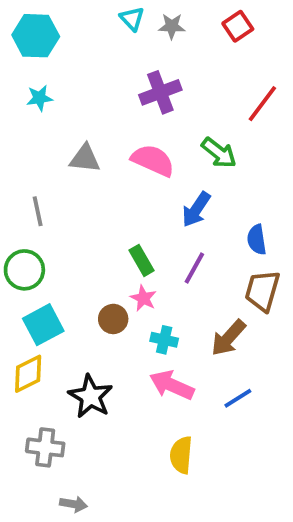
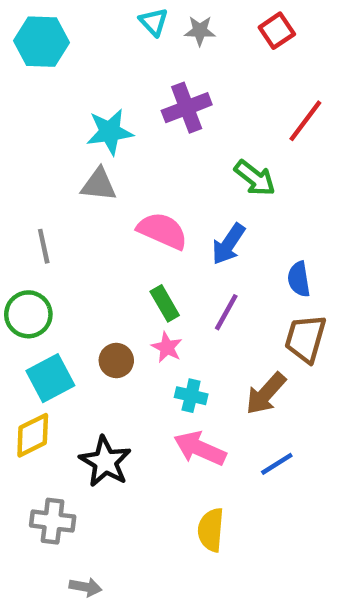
cyan star: (40, 98) -> (110, 132), moved, size x1.5
pink semicircle: (153, 160) -> (162, 231), moved
brown circle: (113, 319) -> (116, 361), moved

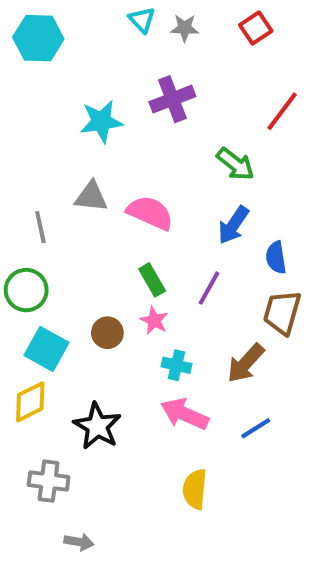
gray triangle: (99, 185) -> (91, 197), moved
blue arrow: (228, 244) -> (233, 225), moved
cyan square: (50, 378) -> (46, 349), turned -33

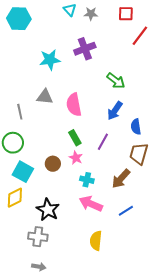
red square: (256, 28) -> (126, 14), turned 35
red line: (282, 111) -> (140, 36), moved
pink semicircle: (150, 213) -> (74, 105), turned -125
gray cross: (49, 481) -> (38, 237), moved

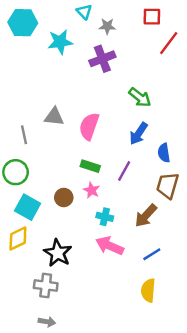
gray star: (91, 14) -> (107, 26), moved
cyan star: (50, 60) -> (60, 42), moved
pink semicircle: (74, 105) -> (89, 126), turned 30
green rectangle: (75, 138) -> (90, 166), turned -42
yellow semicircle: (96, 241) -> (148, 290), moved

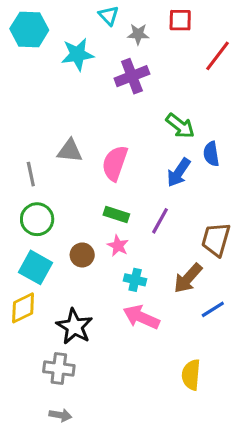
red square: (152, 17) -> (180, 20), moved
blue semicircle: (164, 153) -> (211, 154), moved
green circle: (16, 172) -> (37, 219), moved
blue line: (152, 254) -> (213, 309), moved

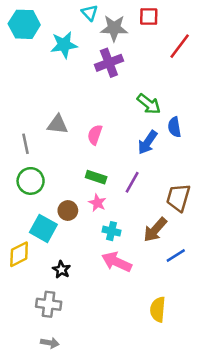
gray star: (138, 34) -> (114, 28), size x1.5
pink semicircle: (115, 163) -> (95, 135), size x0.7
cyan square: (35, 267) -> (43, 228), moved
black star: (74, 327) -> (61, 270), size x0.6

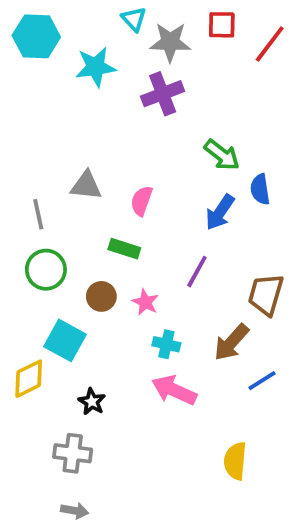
red line: (180, 46) -> (270, 44), moved
green rectangle: (96, 177) -> (124, 249), moved
brown circle: (68, 211) -> (101, 296), moved

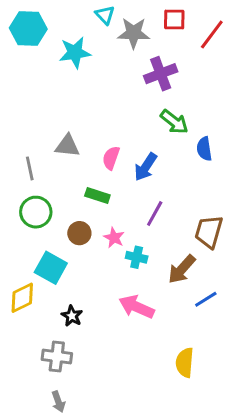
purple cross: (163, 94) -> (161, 74), moved
blue arrow: (220, 212) -> (146, 167), moved
cyan cross: (166, 344) -> (137, 257), moved
gray arrow: (75, 511) -> (58, 402), turned 60

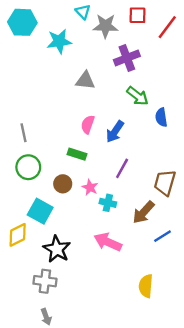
gray triangle: (67, 146) -> (85, 81), moved
black star: (72, 316) -> (57, 249), size x1.6

